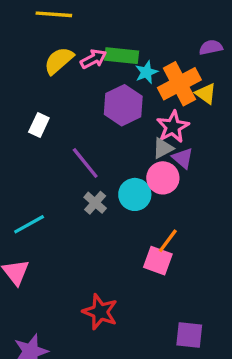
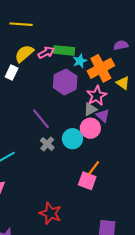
yellow triangle: (206, 94) -> (123, 83), moved
white rectangle: (39, 125) -> (12, 73), moved

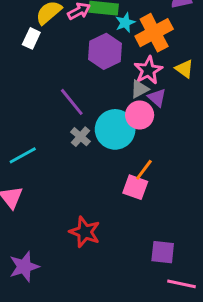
yellow triangle: (123, 83) -> (184, 69), moved
cyan circle: (72, 139) -> (115, 129), size x1.4

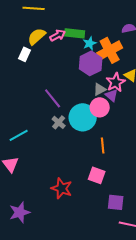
purple hexagon: (105, 51) -> (91, 63), moved
pink star: (148, 70) -> (116, 82), moved
orange line: (144, 170) -> (103, 145), turned -42
pink square: (135, 187) -> (97, 175), moved

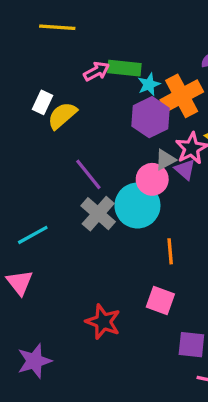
yellow semicircle: (37, 36) -> (62, 116), moved
pink circle: (100, 107) -> (152, 179), moved
gray cross: (59, 122) -> (98, 214), size x1.5

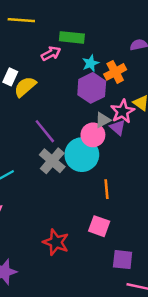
green rectangle: (124, 68) -> (72, 37), moved
orange cross: (182, 96) -> (115, 72), size x0.7

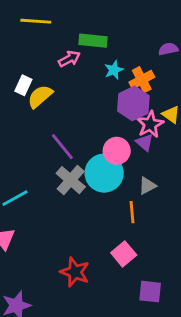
purple hexagon: (92, 88) -> (133, 103), moved
gray triangle: (103, 120) -> (147, 186), moved
pink square: (99, 226) -> (124, 254), turned 30

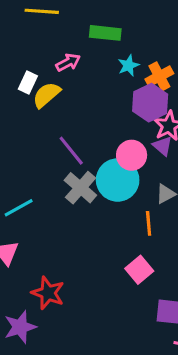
pink arrow: (69, 59) -> (68, 62), moved
red star: (75, 272) -> (48, 293), moved

